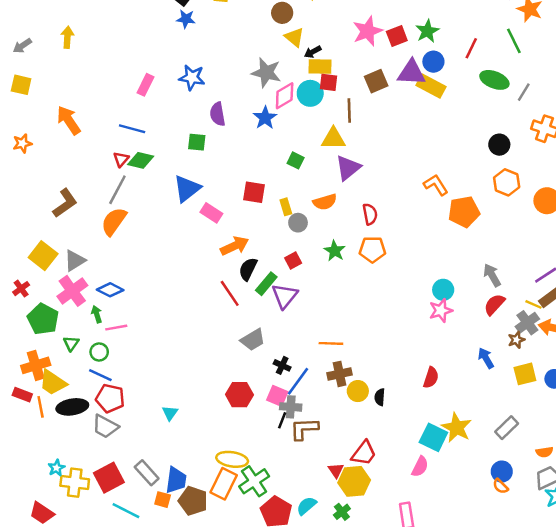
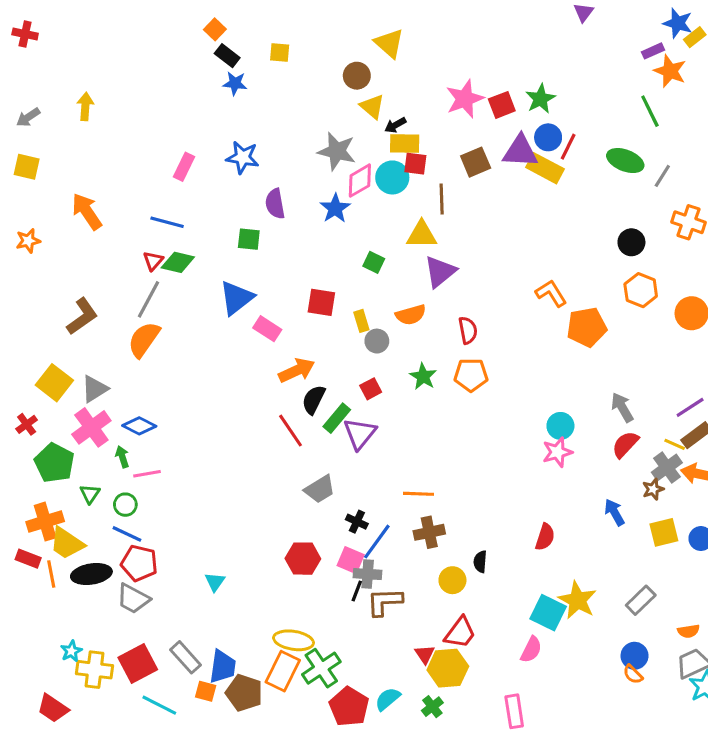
red line: (471, 48) -> (568, 147), moved
yellow circle: (358, 391) -> (452, 580), moved

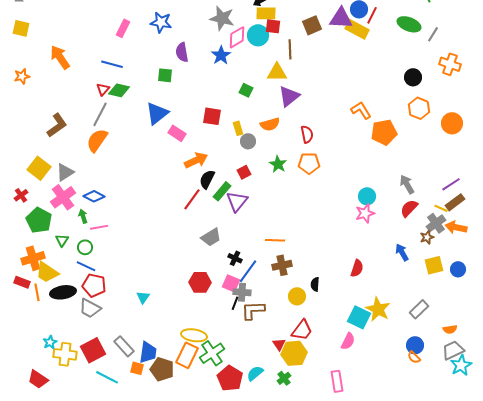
red line: (290, 431) -> (192, 199), turned 70

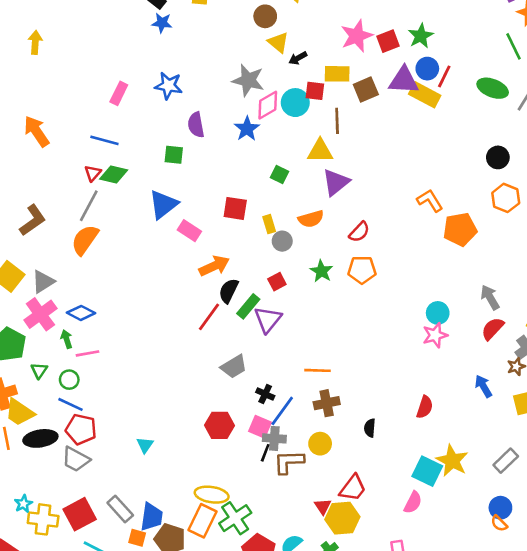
yellow rectangle: (266, 13) -> (337, 74), moved
red semicircle: (307, 134) -> (359, 232), turned 54
yellow circle: (297, 296) -> (320, 444), moved

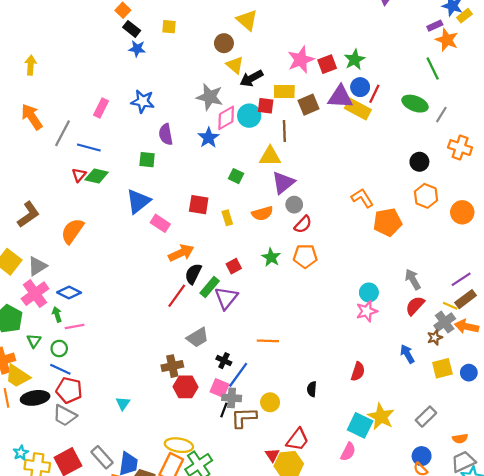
black arrow: (298, 58) -> (251, 78), size x1.5
orange arrow: (37, 131) -> (32, 117), moved
gray line: (89, 206) -> (62, 133), moved
gray circle: (282, 241) -> (294, 205), moved
brown cross: (327, 403) -> (172, 366), moved

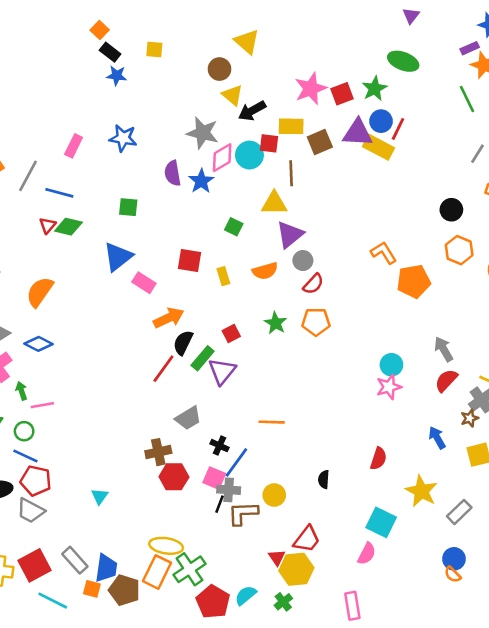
green ellipse: (415, 104) -> (403, 61), moved
purple semicircle: (166, 134) -> (173, 173), moved
blue diamond: (69, 292) -> (38, 344), moved
yellow star: (381, 417) -> (421, 491), moved

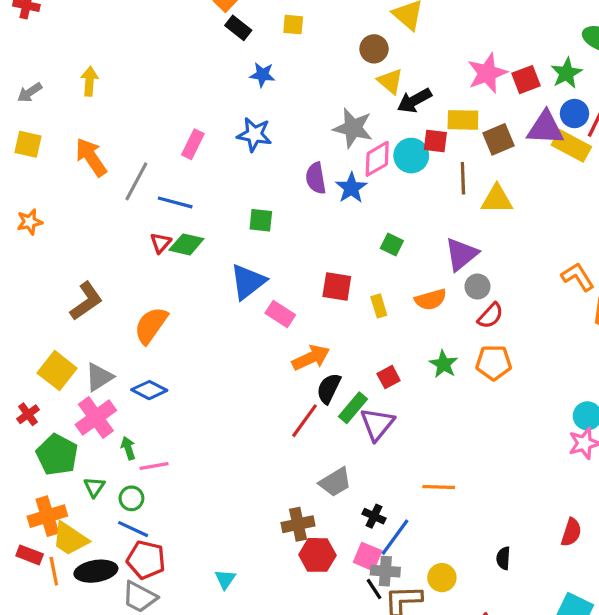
blue star: (117, 76) -> (262, 75), moved
yellow triangle: (274, 203) -> (497, 199), moved
black line: (220, 504) -> (374, 589), turned -54

